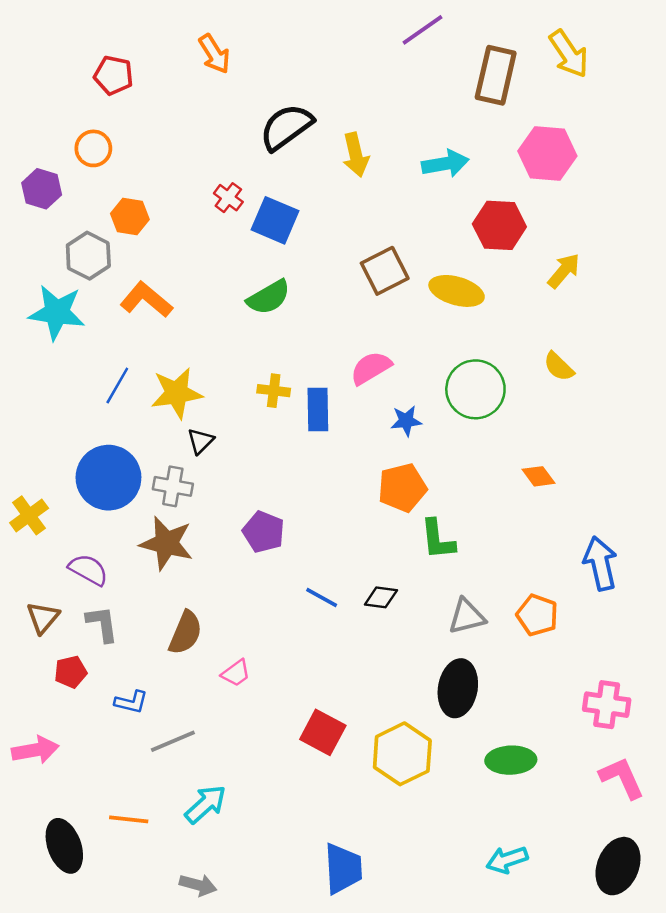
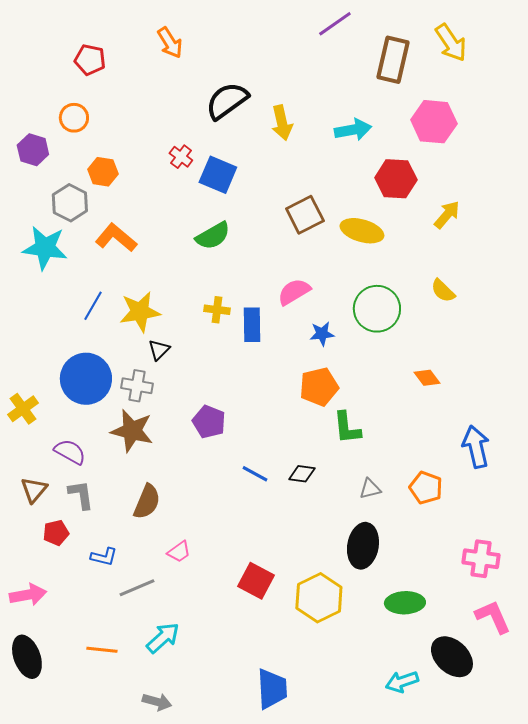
gray triangle: (467, 616) -> (370, 489), size x0.7
pink trapezoid: (236, 673) -> (179, 552), moved
black ellipse: (64, 846) -> (27, 657), moved
black ellipse: (618, 866) -> (452, 657), moved, turned -69

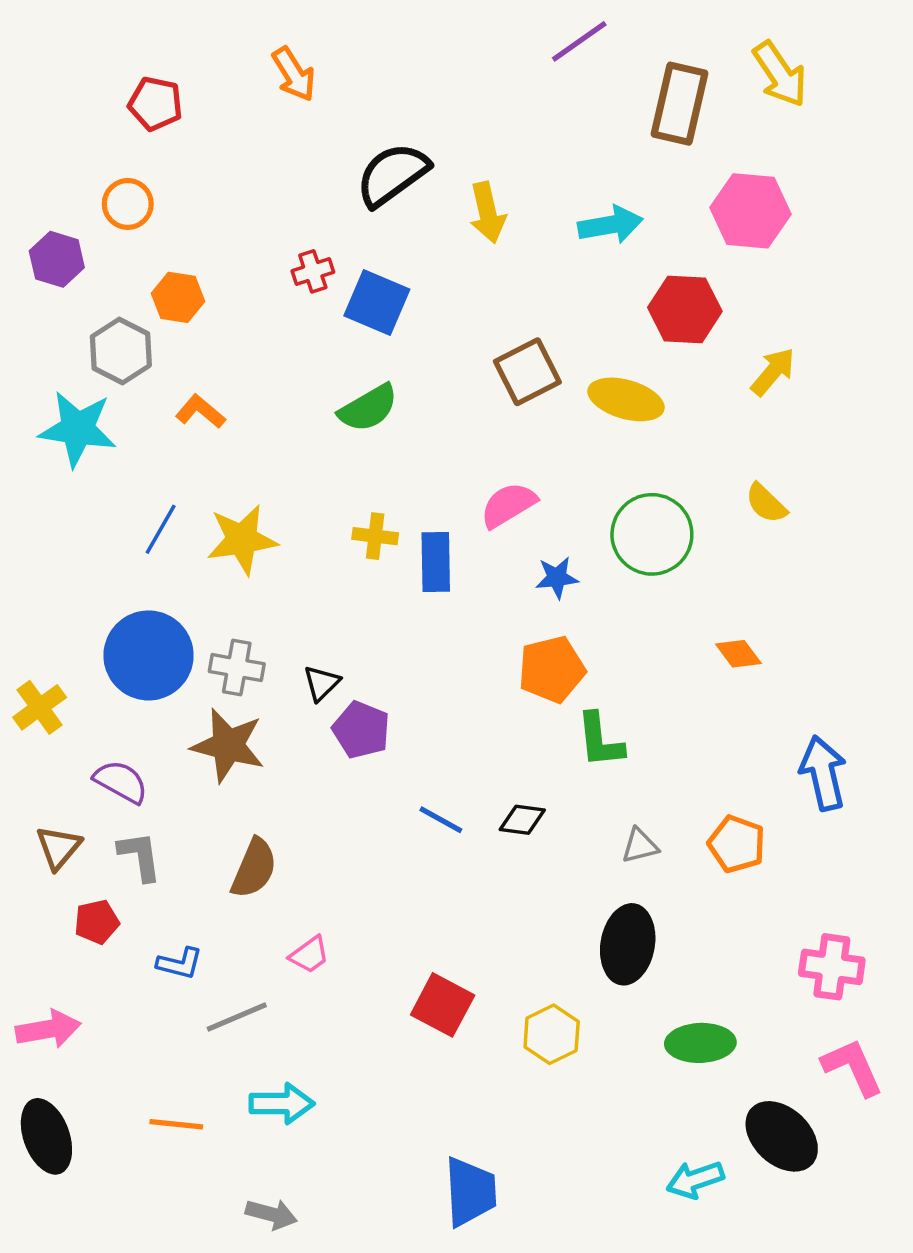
red cross: (181, 157) -> (313, 271), turned 35
orange L-shape: (116, 238) -> (200, 412), size x0.7
black triangle: (159, 350) -> (322, 683), moved
yellow hexagon: (319, 598) -> (552, 1034), size x0.7
cyan arrow: (163, 638) -> (282, 1104), turned 42

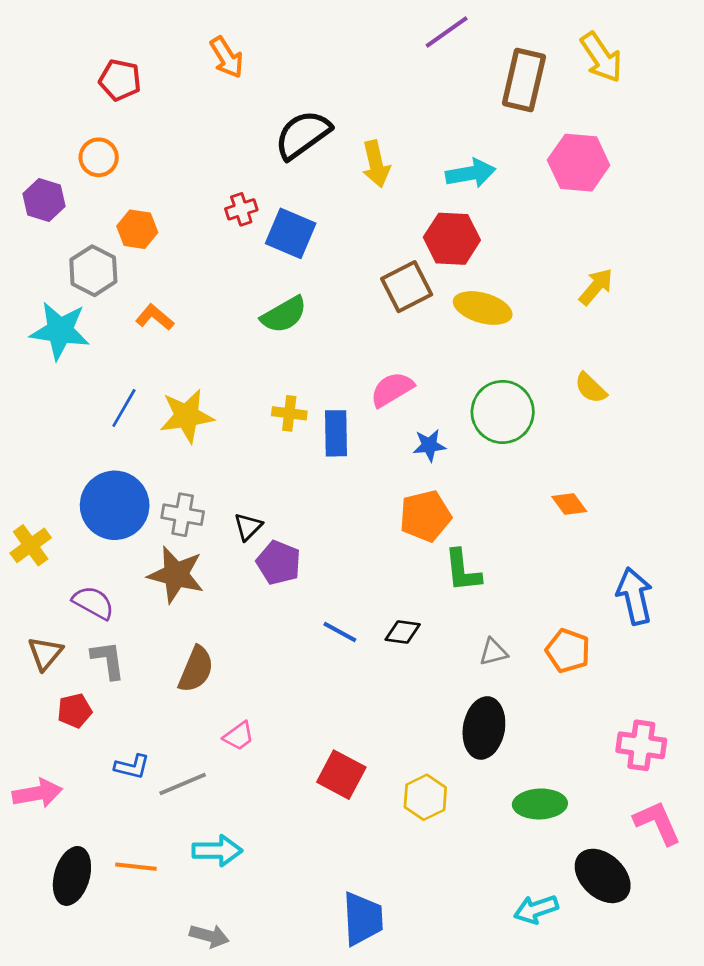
red hexagon: (685, 309) -> (452, 239), moved
blue L-shape: (180, 963) -> (132, 767), moved
black ellipse: (46, 1136) -> (72, 876), moved, turned 36

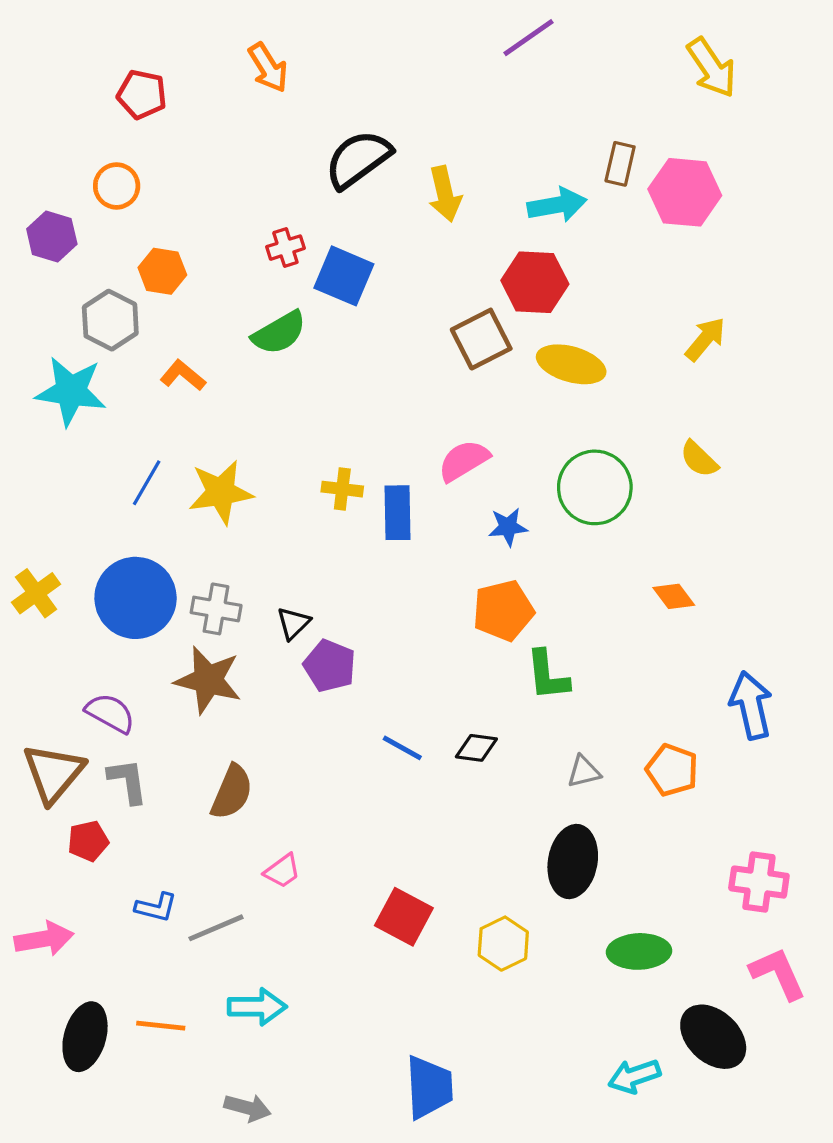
brown rectangle: (524, 80) -> (620, 164), moved, size x0.6
green semicircle: (284, 315) -> (279, 333), moved
yellow cross: (31, 545) -> (36, 593), moved
brown triangle: (45, 653) -> (53, 773), size x1.5

